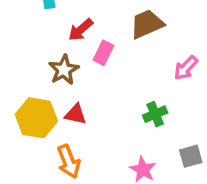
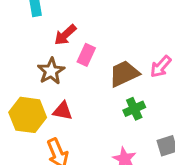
brown trapezoid: (147, 24) -> (124, 74), moved

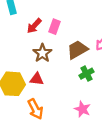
pink rectangle: (86, 55) -> (55, 27), moved
brown star: (51, 71) -> (42, 53), moved

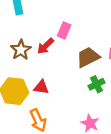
red arrow: (34, 26) -> (45, 46), moved
brown star: (42, 53) -> (21, 50), moved

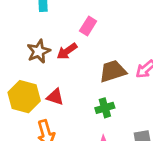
pink rectangle: (64, 30) -> (88, 26), moved
green cross: (97, 84) -> (105, 108), moved

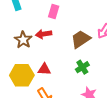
red arrow: (67, 51) -> (44, 34), turned 42

